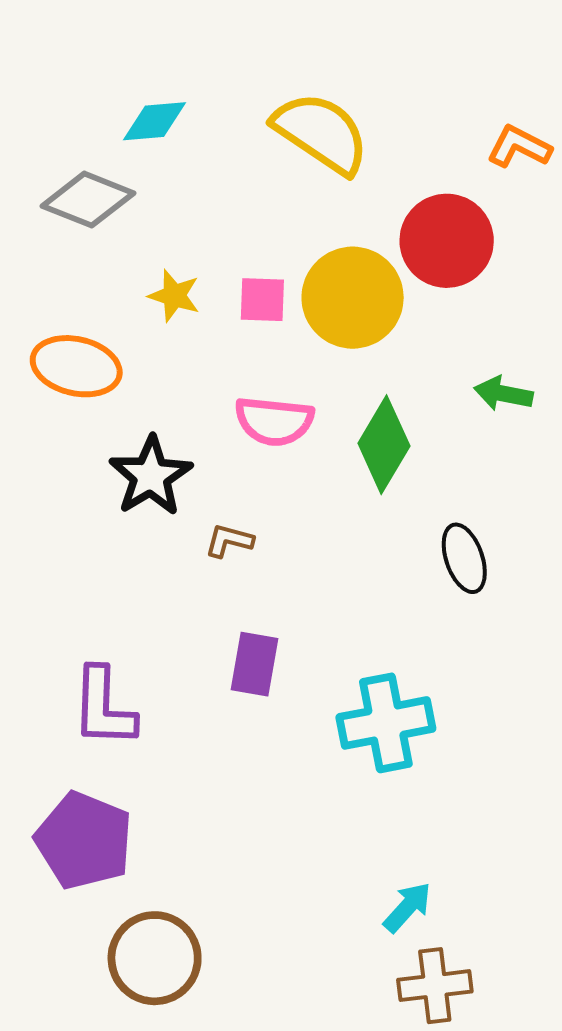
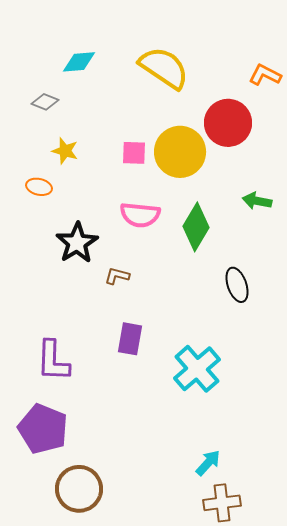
gray diamond: (88, 200) -> (45, 102), size x0.6
yellow star: (174, 296) -> (65, 151), moved
orange ellipse: (76, 366) -> (39, 187), size x0.6
cyan cross: (386, 723) -> (197, 369), turned -30

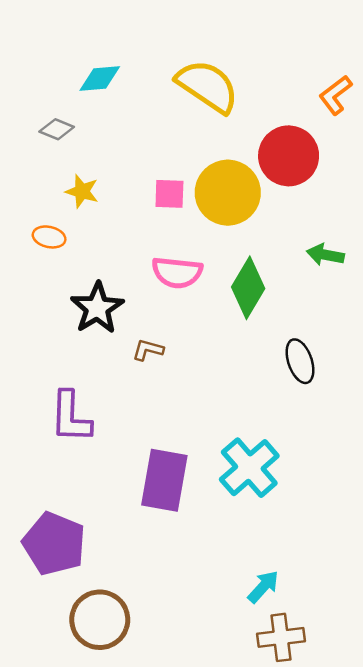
orange L-shape: (265, 75) -> (335, 95), turned -64
purple rectangle: (130, 339) -> (164, 480), moved, size x1.5
purple L-shape: (53, 361) -> (71, 417), moved

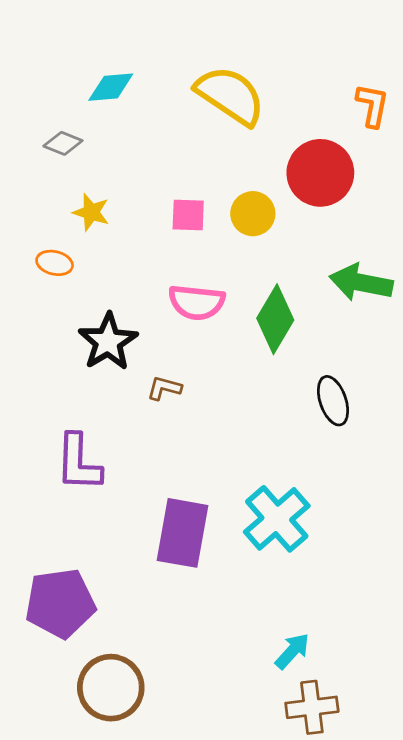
orange L-shape: (335, 95) -> (372, 105), turned 138
yellow circle: (228, 193) -> (253, 214), size x0.6
green arrow: (325, 255) -> (361, 283), size x1.5
purple pentagon: (54, 544) -> (60, 603), turned -30

